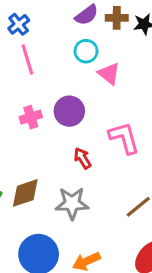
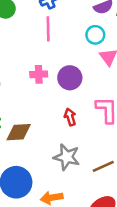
gray star: (72, 203) -> (67, 157), moved

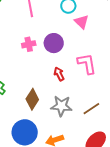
brown diamond: (19, 132) -> (32, 99), moved, turned -45

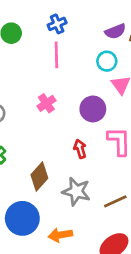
purple circle: (54, 43) -> (93, 109), moved
pink cross: (29, 44) -> (46, 103), turned -32

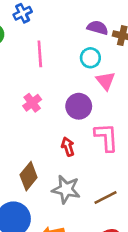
blue cross: (57, 24) -> (23, 13), moved
purple semicircle: (115, 31) -> (98, 28), turned -140

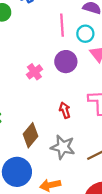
pink line: (40, 54) -> (62, 25), moved
purple circle: (79, 106) -> (66, 62), moved

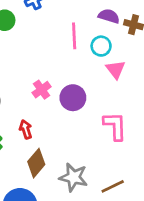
purple circle: (66, 62) -> (73, 98), moved
red arrow: (65, 110) -> (26, 129), moved

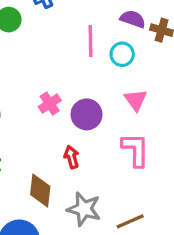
pink triangle: (116, 69) -> (136, 100), moved
red arrow: (26, 129) -> (72, 157), moved
brown diamond: (36, 163) -> (40, 191), turned -36

